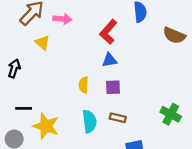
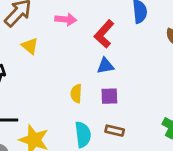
pink arrow: (62, 19) -> (66, 19), moved

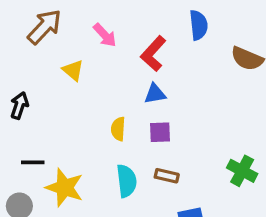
pink arrow: (66, 19) -> (105, 35), turned 42
yellow triangle: (30, 46) -> (73, 70), moved

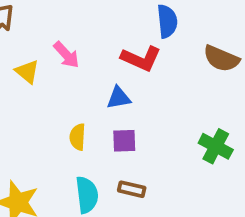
pink arrow: (105, 35) -> (66, 55), moved
red L-shape: (153, 54) -> (141, 59), moved, turned -108
green cross: (242, 171) -> (216, 146), moved

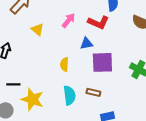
pink arrow: (66, 55) -> (68, 20), moved, turned -98
purple square: (124, 141) -> (102, 62), moved, size x1.6

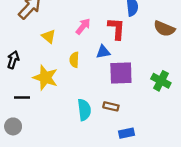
red L-shape: (98, 22) -> (116, 29), turned -110
yellow semicircle: (64, 64) -> (74, 60), moved
yellow star: (32, 99) -> (45, 78), moved

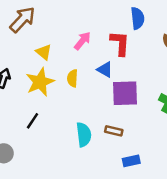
blue triangle: (103, 52) -> (105, 70), turned 40
yellow star: (45, 78) -> (40, 82), moved, turned 30
black line: (22, 98) -> (32, 121), moved, turned -56

